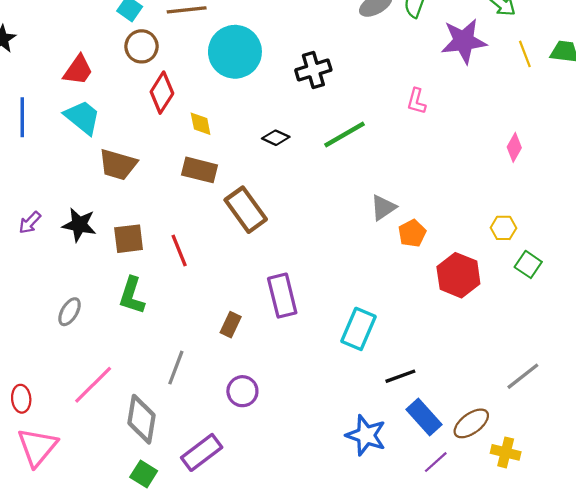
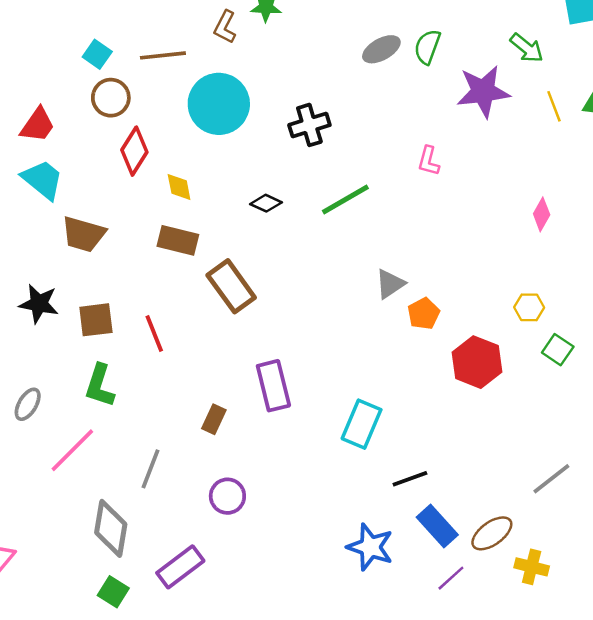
pink line: (93, 385) -> (72, 450), moved

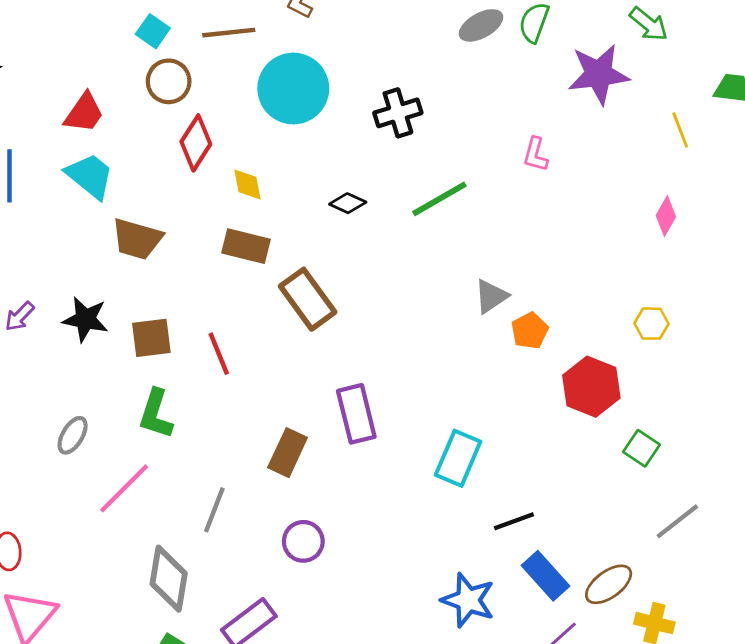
yellow line: (554, 106) -> (680, 130), moved
green square: (558, 350) -> (642, 448), moved
brown rectangle: (214, 419) -> (288, 453), size x1.4

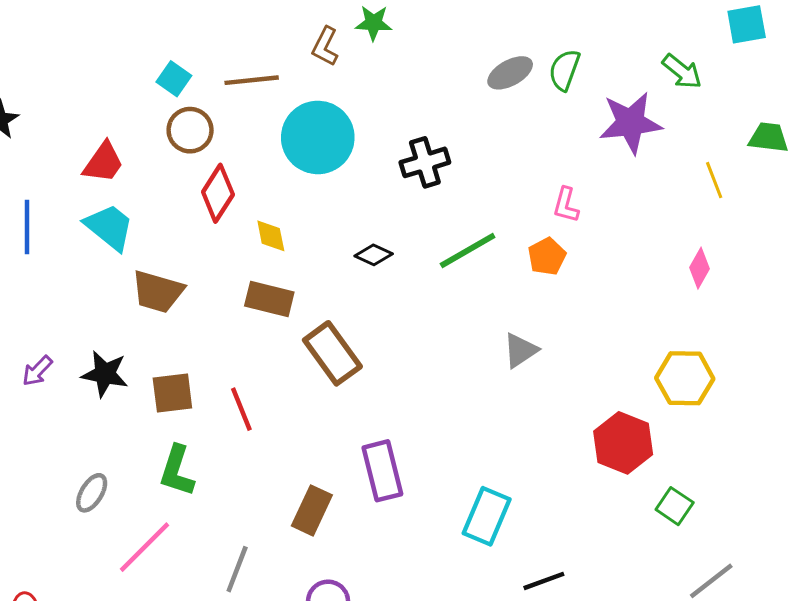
yellow hexagon: (652, 324) -> (685, 378), size x1.6
orange pentagon: (530, 331) -> (547, 256), moved

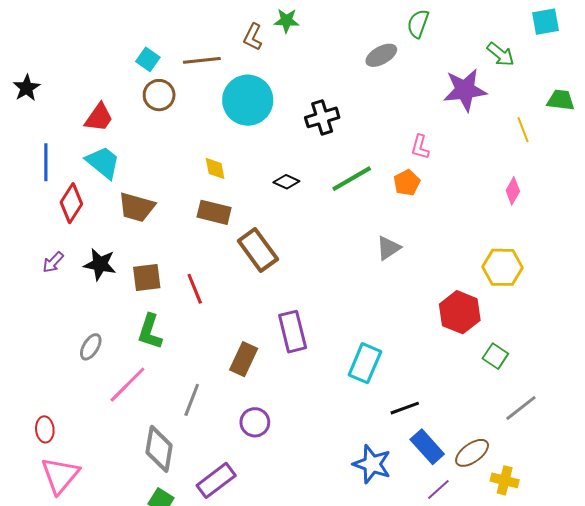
green semicircle: (564, 70) -> (418, 24), moved
red diamond: (218, 193) -> (71, 203), moved

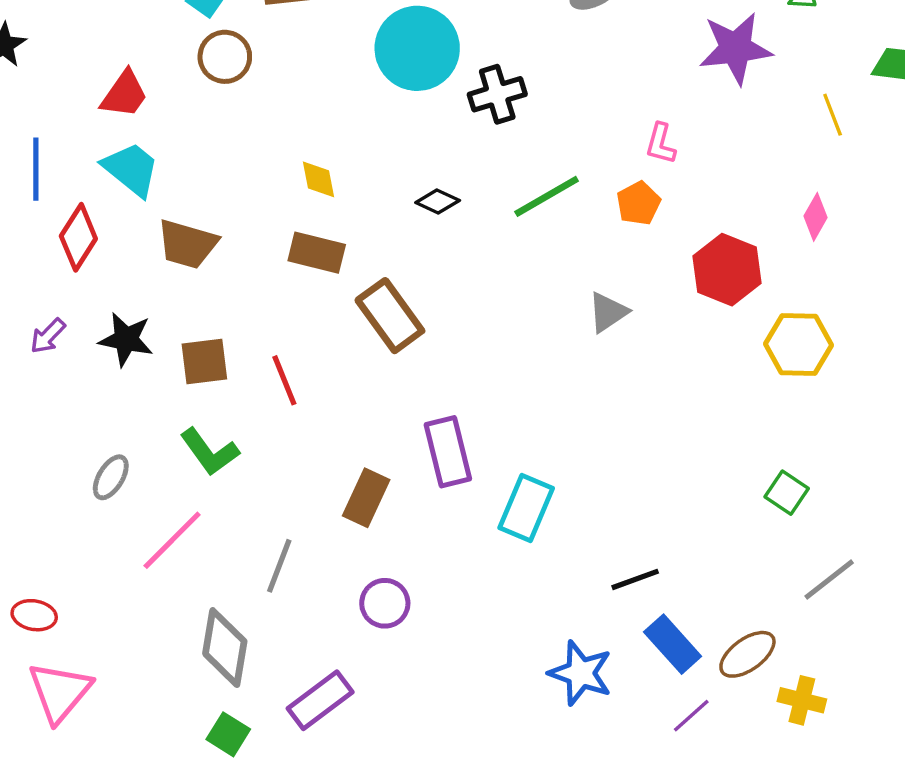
cyan circle: (248, 100) -> (417, 48), moved
red hexagon: (460, 312) -> (727, 270), moved
green L-shape: (150, 332) -> (209, 452), turned -54
cyan rectangle: (365, 363) -> (526, 508), moved
red ellipse: (45, 429) -> (34, 615), turned -75

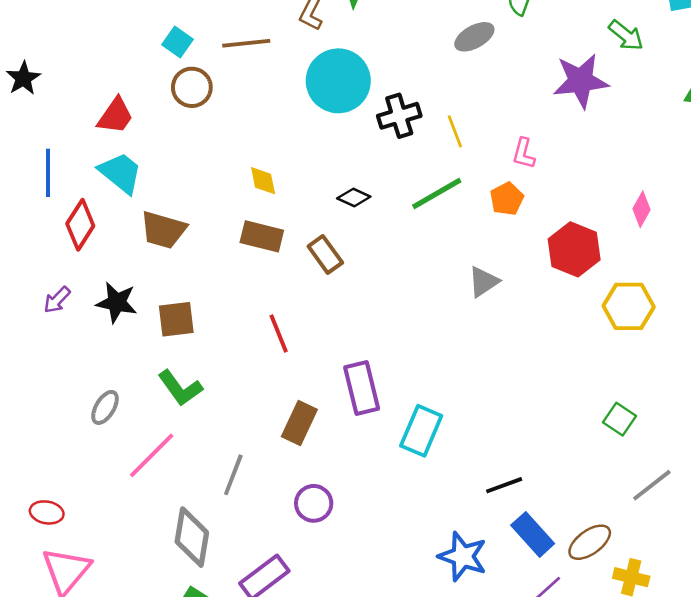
yellow line: (833, 115) -> (455, 131), moved
brown rectangle: (390, 316) -> (325, 255), moved, size x0.7
red line: (284, 380) -> (279, 334), moved

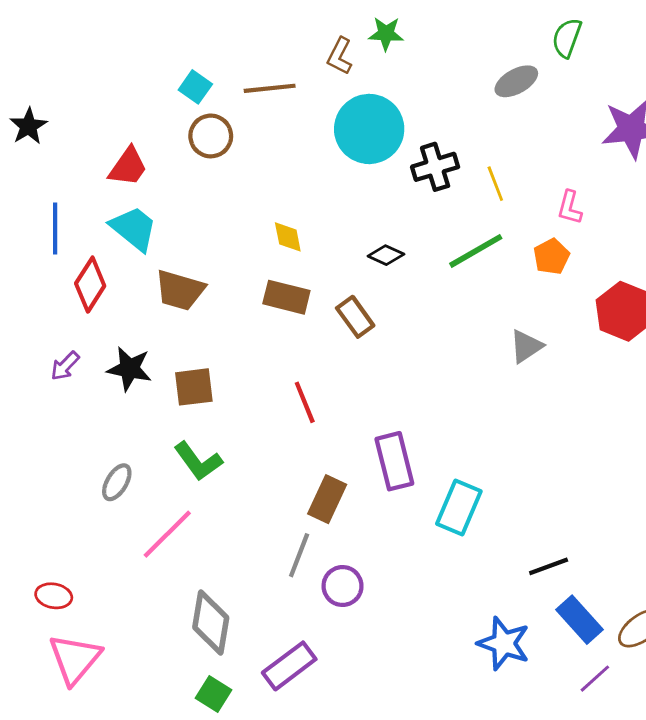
gray line: (233, 475) -> (299, 555), moved

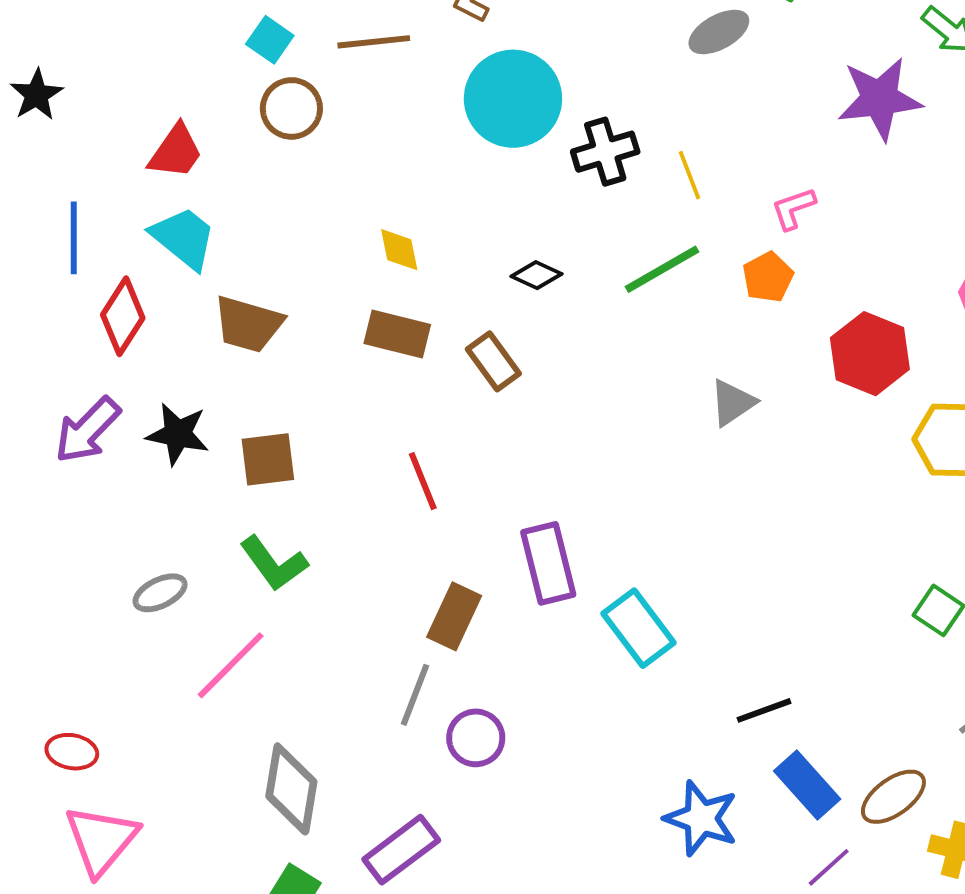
pink L-shape: (570, 207) -> (793, 208), turned 56
purple arrow: (65, 366) -> (87, 430), size x1.6
gray ellipse: (117, 482) -> (160, 593), turned 33
cyan rectangle: (459, 507) -> (638, 628), turned -60

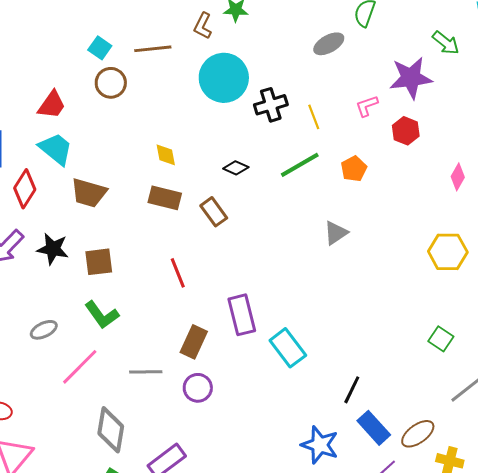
pink L-shape: (793, 208) -> (367, 106), moved
red hexagon: (870, 354) -> (406, 131), moved, size x0.7
gray line: (415, 695) -> (146, 372), moved, turned 68
black line: (764, 710) -> (352, 390), turned -44
purple circle: (476, 738) -> (198, 388), moved

